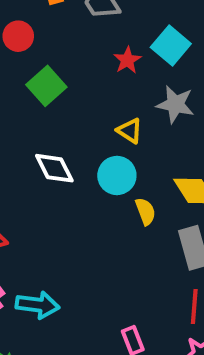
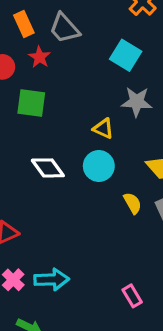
red star: (127, 60) -> (39, 57), moved
green square: (46, 86) -> (31, 103), turned -32
yellow semicircle: (145, 211) -> (133, 203), moved

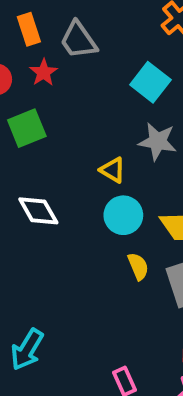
green square: (31, 103) -> (27, 128), turned -36
cyan circle: (99, 166) -> (123, 215), moved
cyan arrow: (52, 279) -> (27, 350), turned 116

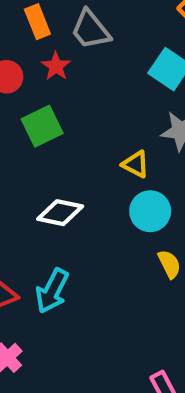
white diamond: (38, 211) -> (60, 213), turned -45
cyan arrow: (27, 350) -> (52, 291), moved

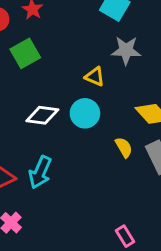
cyan circle: (150, 211) -> (85, 113), moved

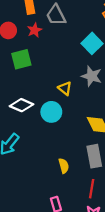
yellow semicircle: (124, 147) -> (64, 166), moved

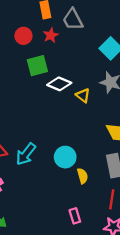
white diamond: (21, 105) -> (59, 84), moved
cyan circle: (51, 112) -> (65, 157), moved

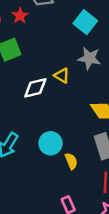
white diamond: (59, 84) -> (35, 88), moved, turned -30

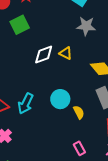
yellow triangle: (62, 76) -> (66, 53), moved

